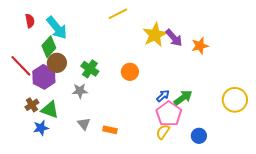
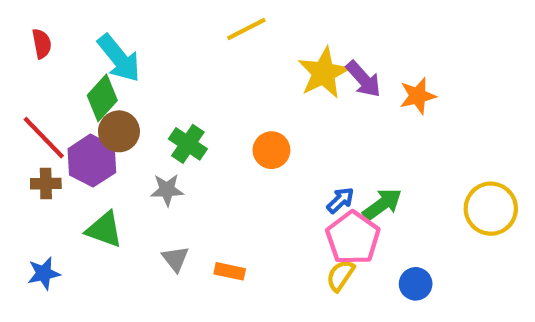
red semicircle: (30, 21) -> (42, 44), moved
brown cross: (32, 105) -> (46, 184), moved, turned 32
blue star: (41, 128) -> (44, 273), moved

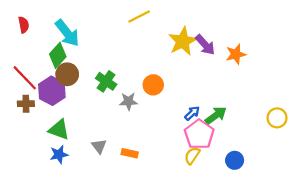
gray star: (167, 190) -> (128, 101), moved
yellow circle: (491, 209) -> (277, 118), size x0.7
blue star: (44, 273) -> (59, 154), moved

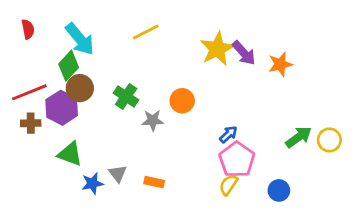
yellow line: (139, 16) -> (146, 32), moved
red line: (25, 78) -> (29, 92), turned -68
green arrow: (216, 116) -> (299, 137), moved
blue star: (59, 154) -> (92, 183), moved

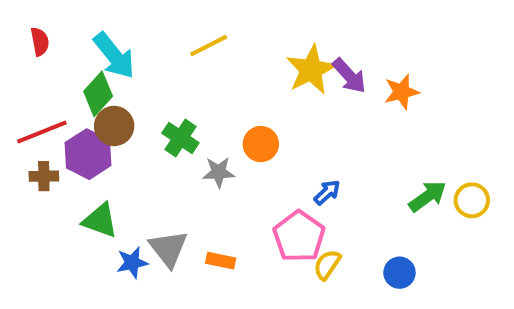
pink pentagon: (237, 160) -> (299, 236), moved
gray triangle: (118, 174) -> (168, 249), size x1.5

